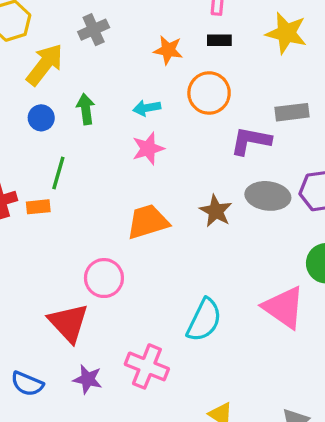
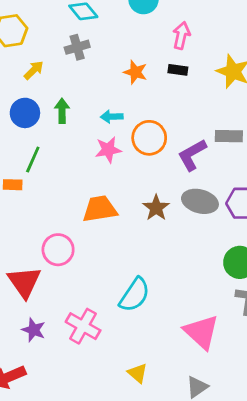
yellow arrow: (45, 65) -> (34, 70), size x0.6
orange circle: (209, 93) -> (149, 138), moved
blue circle: (41, 118) -> (25, 113), size x1.4
purple L-shape: (251, 141) -> (192, 155), turned -48
pink triangle: (284, 307) -> (201, 332), moved

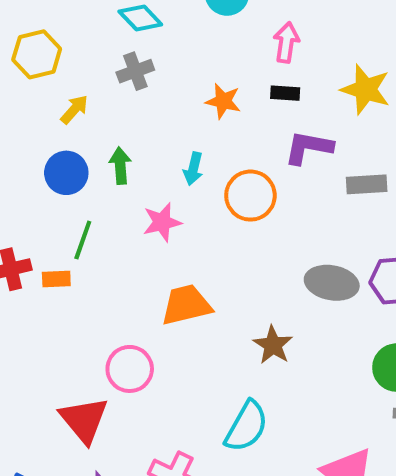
cyan arrow: (112, 117) -> (193, 169), turned -70
pink star: (108, 150) -> (162, 222), moved
purple L-shape: (192, 155) -> (309, 147), moved, turned 44
brown star: (156, 208) -> (273, 345), moved

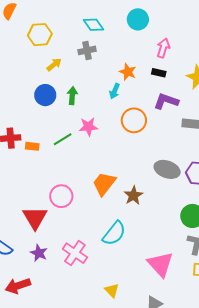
cyan arrow: (193, 169) -> (115, 91), moved
green line: (83, 240) -> (63, 139), moved, turned 30
orange trapezoid: (186, 305) -> (104, 184), moved, turned -48

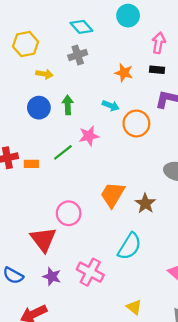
yellow arrow: (54, 65) -> (44, 74), turned 56
cyan arrow: (115, 91) -> (111, 106), moved, turned -84

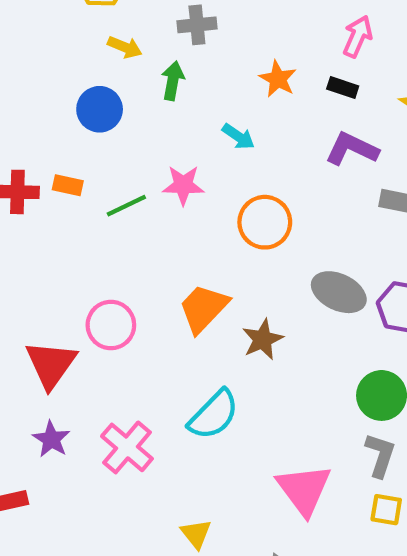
green arrow: (68, 105) -> (173, 81), moved
orange circle: (136, 123) -> (265, 222), moved
orange rectangle: (31, 164) -> (68, 185), moved

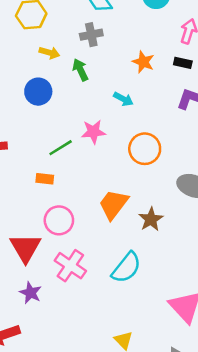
green arrow: (173, 81) -> (80, 70), turned -30
orange rectangle: (68, 185) -> (45, 179), moved
pink cross: (127, 447) -> (70, 266), moved

